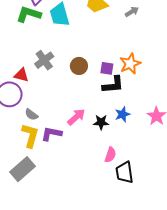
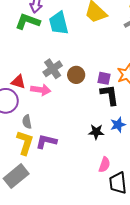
gray cross: (44, 60) -> (53, 69), moved
black L-shape: (113, 85) -> (110, 95), turned -95
gray semicircle: (31, 115) -> (27, 122), turned 40
pink arrow: (76, 117) -> (41, 90), moved, turned 48

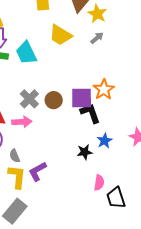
purple square: (104, 78) -> (82, 98), size x1.6
purple L-shape: (46, 142) -> (37, 171), turned -30

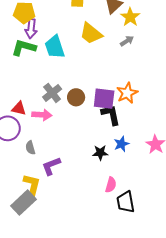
yellow L-shape: (17, 177) -> (32, 186), moved

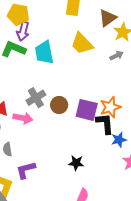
black L-shape: (111, 115) -> (105, 124), moved
blue star: (121, 144) -> (119, 140), moved

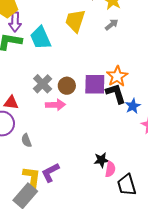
yellow trapezoid: (82, 44) -> (75, 21), turned 75
pink arrow: (23, 118) -> (55, 105), moved
black star: (76, 163) -> (101, 160), moved
purple L-shape: (26, 170) -> (50, 172), moved

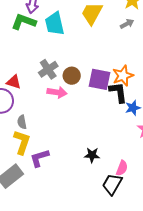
pink semicircle: (110, 169) -> (122, 168), moved
yellow L-shape: (32, 178) -> (22, 142), moved
black trapezoid: (127, 185) -> (112, 184), turned 35

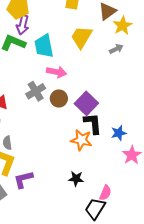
orange star: (123, 76) -> (81, 140), moved, turned 30
purple square: (99, 79) -> (86, 103), turned 30
pink arrow: (57, 92) -> (57, 72), moved
black L-shape: (118, 92) -> (93, 123), moved

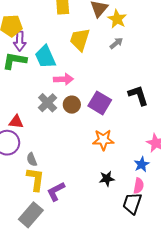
black L-shape: (93, 123) -> (138, 95), moved
blue star: (119, 133) -> (142, 164), moved

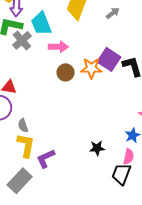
gray cross: (48, 103) -> (22, 40), moved
purple square: (100, 103) -> (109, 59), moved
orange star: (103, 140) -> (91, 68), moved

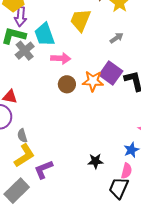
gray arrow: (113, 13) -> (117, 38), moved
yellow L-shape: (26, 145) -> (24, 156), turned 45

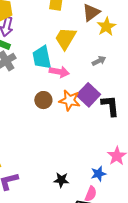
cyan trapezoid: (45, 34) -> (42, 57), moved
pink arrow: (61, 58) -> (59, 72), moved

